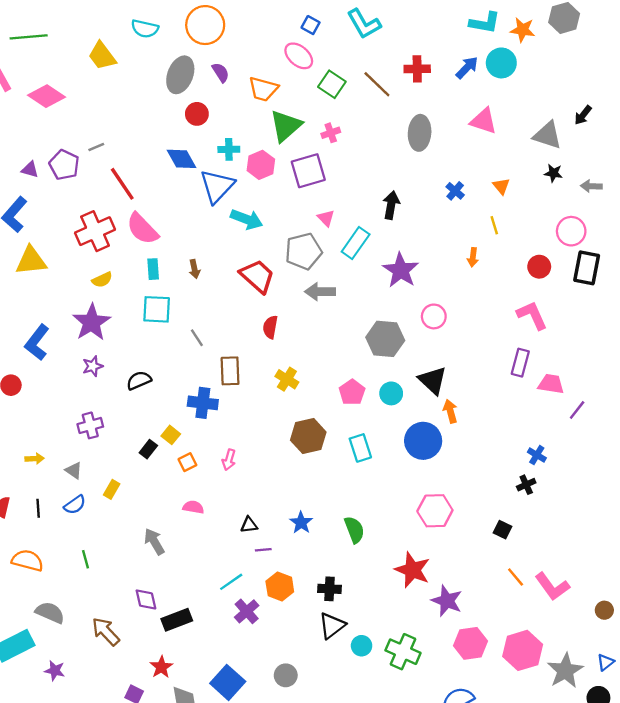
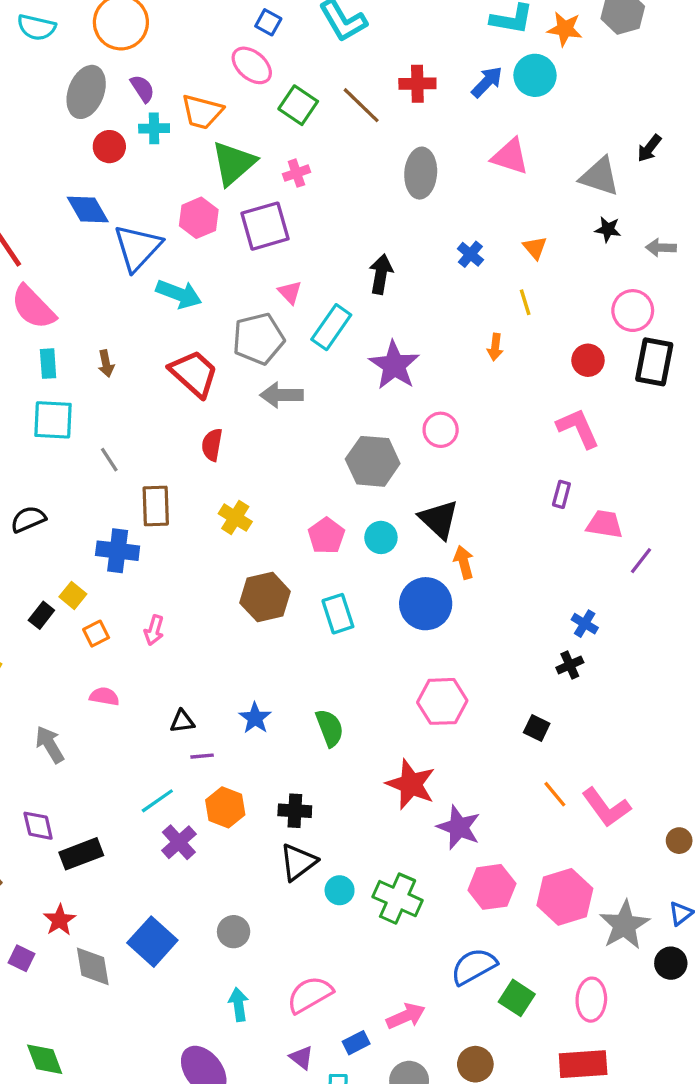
cyan cross: (229, 149) -> (154, 128), moved
purple rectangle: (520, 363) -> (561, 494), size x0.7

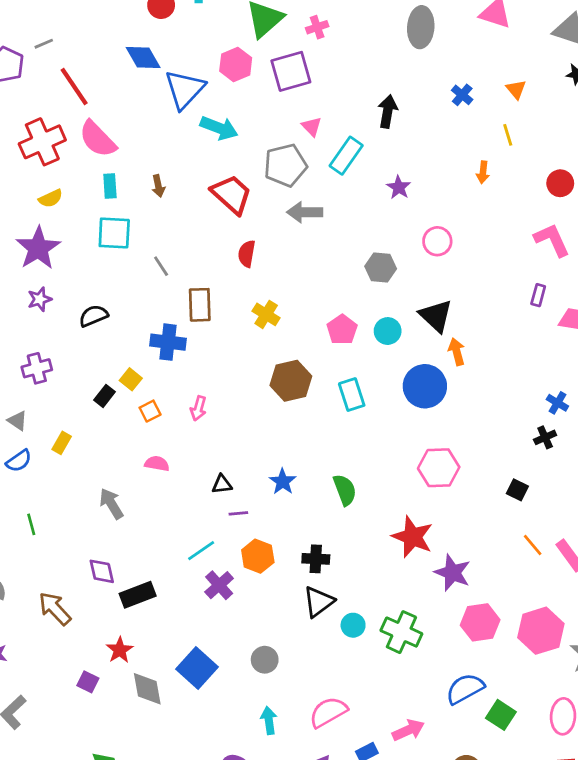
purple star: (394, 365) -> (399, 187), size x0.6
gray hexagon: (373, 461) -> (381, 267), size x0.7

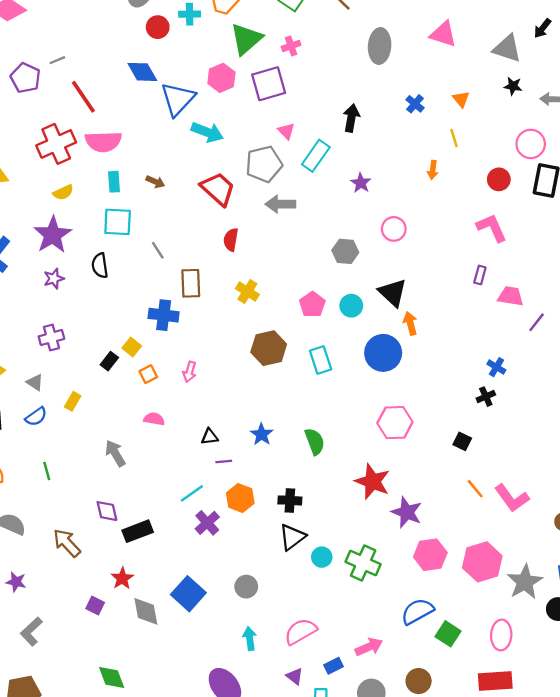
pink semicircle: (98, 139) -> (103, 142), turned -48
brown arrow: (158, 186) -> (155, 182), turned -54
black semicircle: (93, 316) -> (100, 266), moved, turned -75

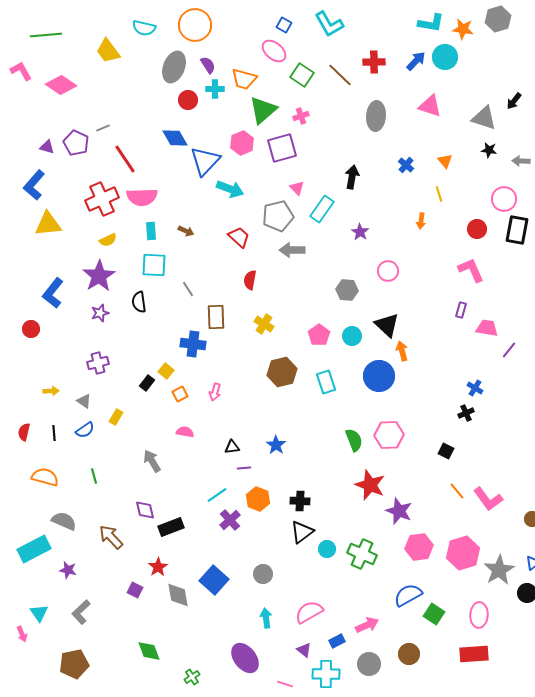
red trapezoid: (218, 189) -> (239, 237), size x0.7
green semicircle: (315, 441) -> (354, 440), moved

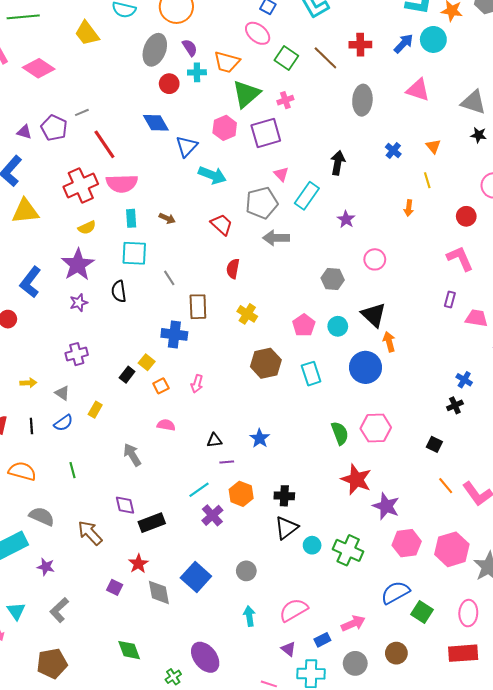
blue triangle: (205, 161) -> (187, 146), size x0.7
purple ellipse: (245, 658) -> (205, 657), moved

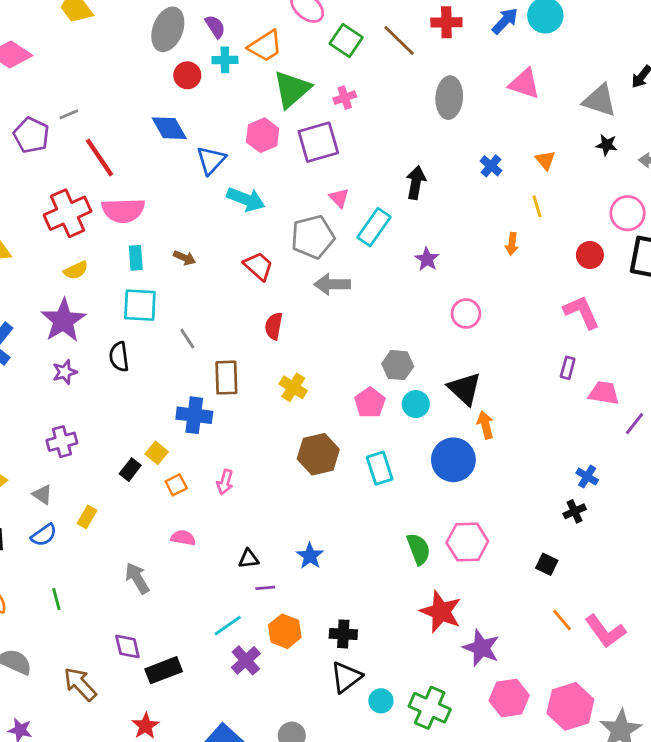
orange trapezoid: (227, 62) -> (265, 46), turned -48
gray hexagon: (333, 279) -> (398, 365), moved

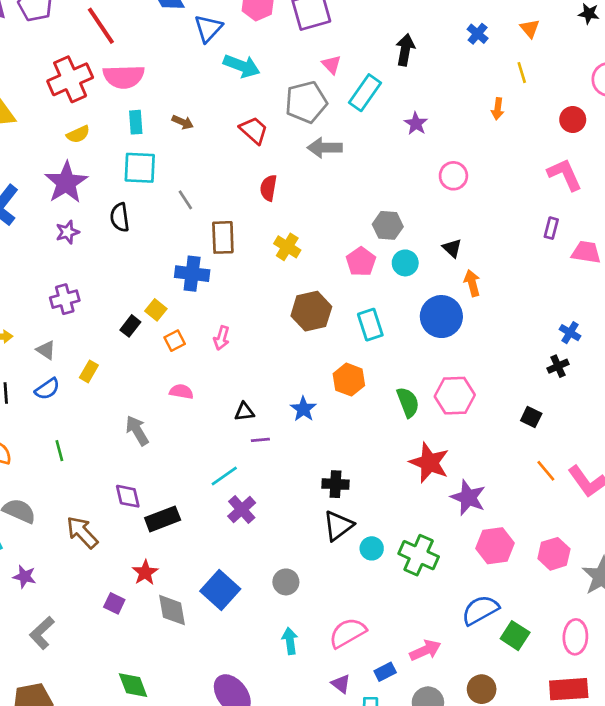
black triangle: (465, 389) -> (452, 248), size x0.6
orange hexagon: (285, 631) -> (349, 380), moved
pink hexagon: (570, 706) -> (554, 554), size x0.7

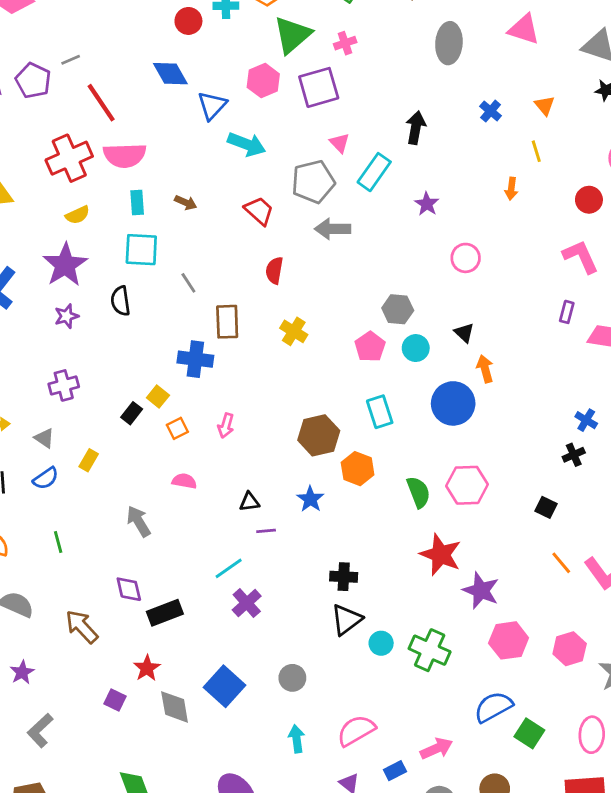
brown hexagon: (311, 311) -> (319, 435), moved
purple star: (25, 577) -> (22, 672), turned 30

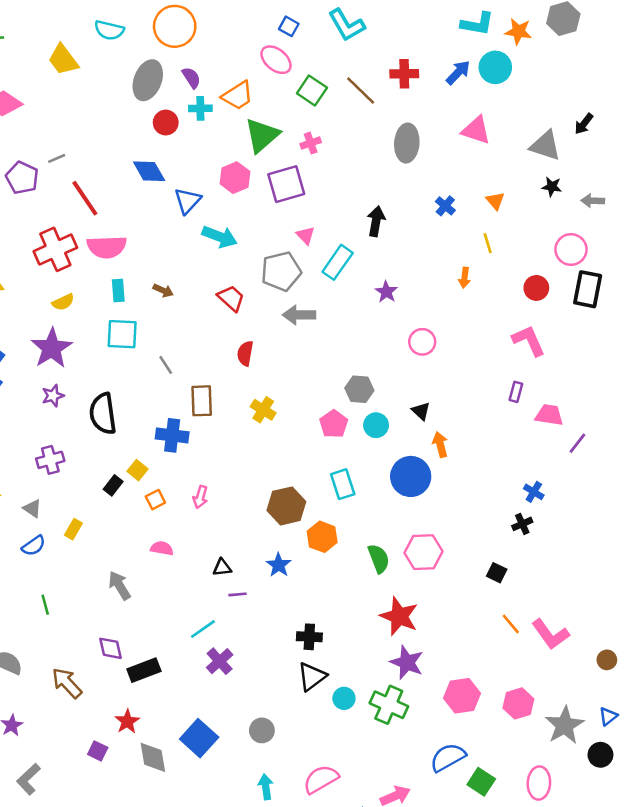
black semicircle: (121, 301) -> (103, 414), moved, size x1.5
purple star: (481, 591) -> (407, 662), moved

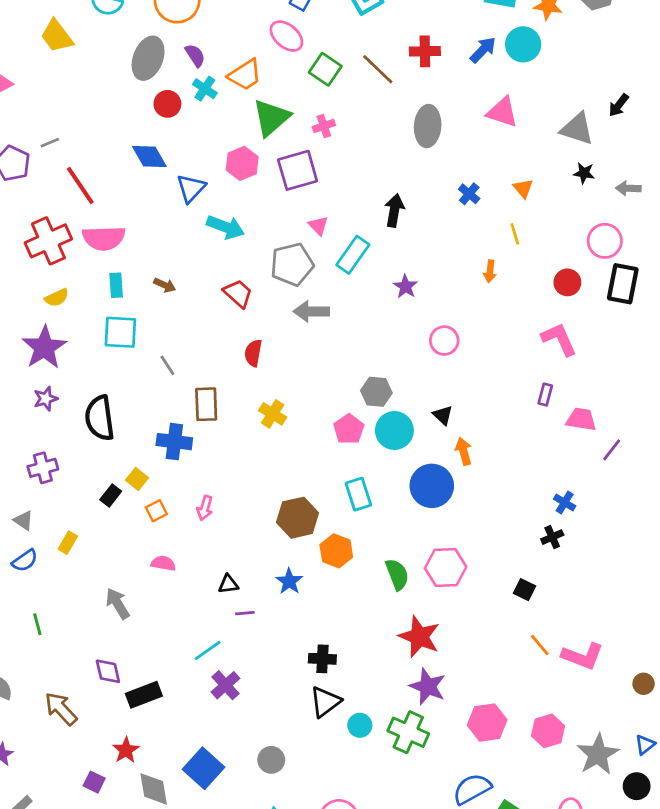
cyan cross: (200, 108) -> (205, 89), turned 35
cyan circle: (376, 425) -> (394, 430), size x1.4
pink L-shape: (550, 634) -> (583, 656), turned -33

